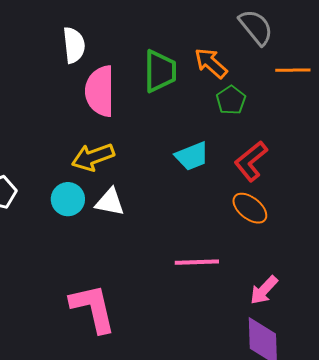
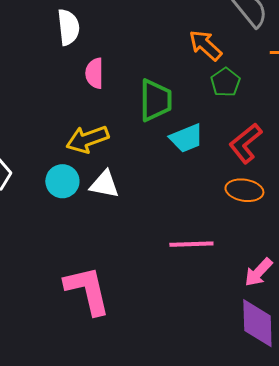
green trapezoid: (160, 71) -> (155, 100), moved
pink semicircle: (100, 91) -> (94, 73), size x0.6
orange ellipse: (250, 208) -> (244, 190), turned -30

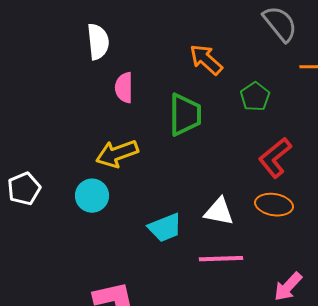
orange arrow: (205, 45) -> (206, 60), moved
cyan trapezoid: (186, 138) -> (165, 228), moved
white triangle: (104, 184) -> (219, 212), moved

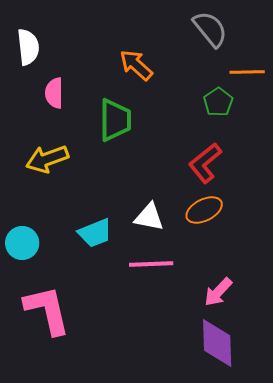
green pentagon: (255, 97) -> (218, 102), moved
cyan circle: (92, 196) -> (22, 243), moved
orange ellipse: (274, 205) -> (204, 210), turned -36

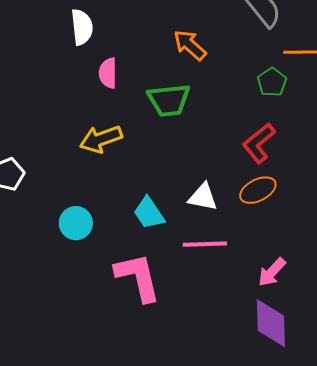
green trapezoid: (115, 120) -> (169, 100), turned 84
cyan trapezoid: (95, 233) -> (149, 213), turned 78
pink L-shape: (47, 310) -> (138, 277), moved

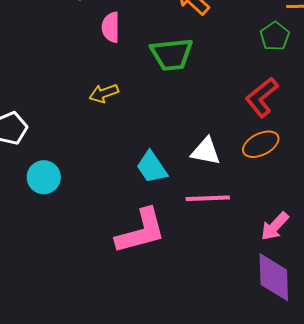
yellow arrow: (101, 139) -> (104, 93), size x0.7
cyan circle: (76, 223) -> (44, 177), moved
pink L-shape: (138, 277) -> (141, 231), turned 88

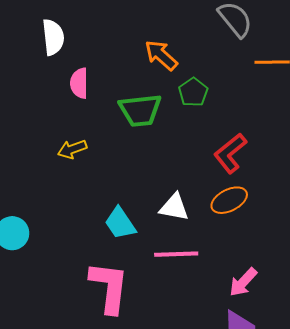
green pentagon: (275, 36) -> (193, 92), moved
pink L-shape: (141, 231) -> (109, 287), turned -68

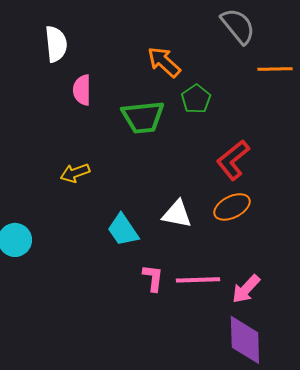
yellow arrow: (72, 149) -> (75, 173), moved
pink line: (176, 254) -> (198, 280), moved
pink L-shape: (109, 287) -> (153, 278), moved, size x0.5

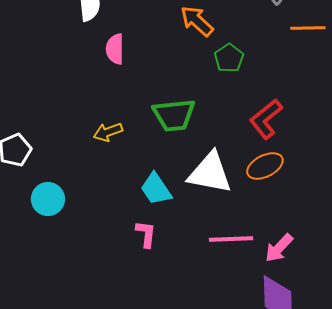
green trapezoid: (143, 117) -> (174, 115), moved
white triangle: (177, 214) -> (210, 173), size x1.5
pink L-shape: (153, 278) -> (146, 234), moved

